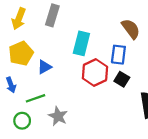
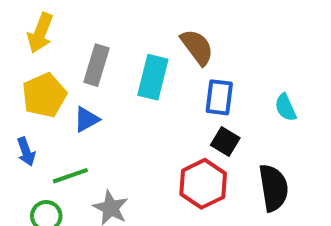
gray rectangle: (52, 15) -> (97, 65), moved
brown semicircle: (131, 29) -> (197, 47), moved
red hexagon: (95, 73) -> (203, 184), moved

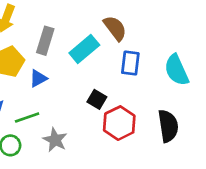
cyan rectangle: (153, 77) -> (84, 49), turned 36
cyan semicircle: (286, 107) -> (176, 70), size x1.6
black square: (225, 142) -> (97, 99), moved

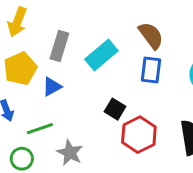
brown semicircle: (115, 28) -> (151, 35), moved

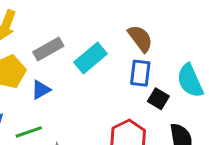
gray rectangle: (59, 46) -> (48, 49), turned 44
black square: (115, 109) -> (158, 99), moved

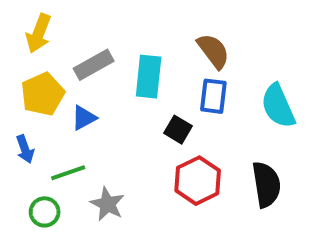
cyan rectangle: (91, 58) -> (149, 77), turned -44
black square: (158, 99) -> (178, 130), moved

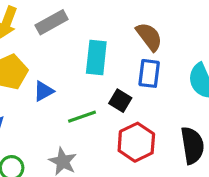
gray rectangle: (94, 65) -> (52, 22), moved
green line: (68, 173) -> (82, 117), moved

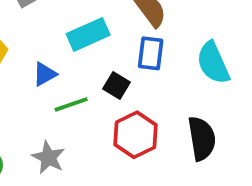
cyan rectangle: (96, 57) -> (88, 34), turned 60
blue triangle: (44, 91) -> (45, 74), moved

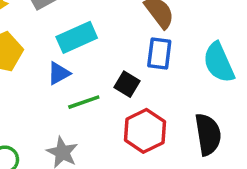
cyan rectangle: (88, 34) -> (77, 37), moved

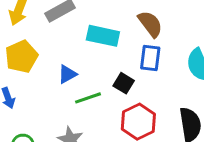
cyan rectangle: (77, 37) -> (103, 36), moved, turned 36

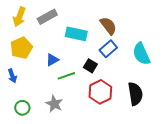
blue rectangle: (150, 58) -> (108, 49), turned 42

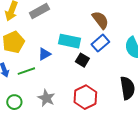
cyan rectangle: (76, 34) -> (69, 41), moved
green line: (66, 76) -> (26, 71), moved
red hexagon: (100, 92) -> (85, 97), moved

